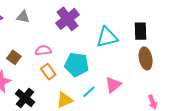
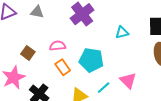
cyan triangle: (107, 37) -> (122, 32), size x0.6
pink triangle: (113, 85) -> (128, 81), turned -36

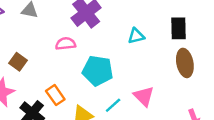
pink semicircle: (58, 46) -> (66, 44), moved
orange rectangle: (63, 67) -> (55, 95), moved

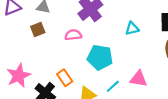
brown square: (18, 62) -> (38, 30), moved, turned 32
pink triangle: (144, 96) -> (139, 79), turned -36

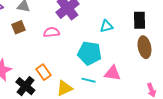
cyan pentagon: (100, 57) -> (89, 53), moved
cyan line: (113, 86) -> (88, 80), turned 56

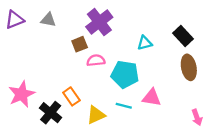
black rectangle: (139, 20) -> (183, 36), turned -42
brown square: (18, 27) -> (80, 44), moved
pink semicircle: (51, 32) -> (96, 60), moved

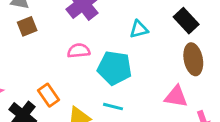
brown square: (80, 44) -> (27, 26), moved
pink triangle: (152, 98) -> (176, 97), moved

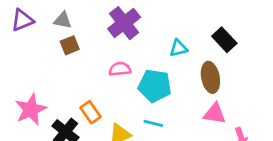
brown ellipse: (193, 59) -> (210, 77), moved

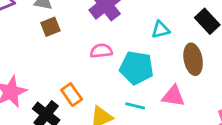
pink triangle: (215, 114) -> (173, 96), moved

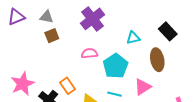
cyan pentagon: (137, 68) -> (115, 66), turned 30
pink triangle: (173, 96) -> (143, 87), turned -42

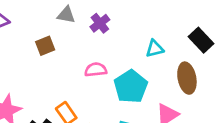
gray triangle: (47, 17) -> (66, 15), moved
purple cross: (93, 19) -> (100, 23), size x0.6

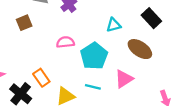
brown ellipse: (187, 78) -> (140, 49), turned -45

